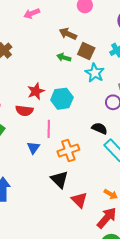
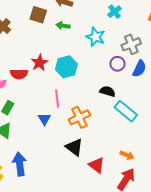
brown square: (86, 51) -> (38, 15), moved
red semicircle: (24, 111) -> (19, 74), moved

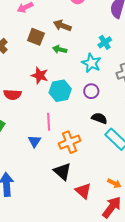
cyan cross: (115, 12) -> (105, 42), moved
red star: (39, 63) -> (40, 75), moved, turned -30
purple circle: (118, 64) -> (91, 91), moved

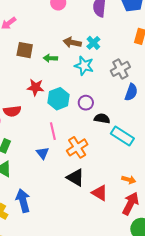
brown arrow: (62, 26) -> (72, 42), moved
purple circle: (91, 91) -> (86, 103), moved

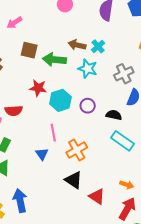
green arrow: (50, 58) -> (54, 60), size x1.6
black semicircle: (102, 118) -> (114, 115), moved

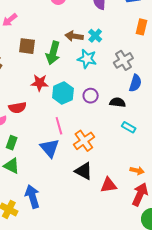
green arrow: (54, 60) -> (53, 53), turned -75
cyan rectangle: (123, 141) -> (129, 127), size x0.6
blue triangle: (42, 154) -> (50, 148), size x1.5
red triangle: (97, 196) -> (109, 185), turned -36

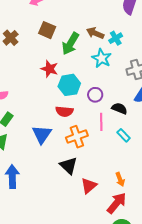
red semicircle: (17, 108) -> (64, 111), moved
pink line: (59, 126) -> (101, 122), moved
orange arrow: (137, 171) -> (120, 179), turned 40
red triangle: (109, 185) -> (89, 186), turned -48

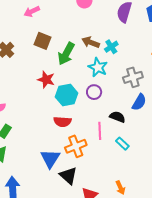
purple circle: (95, 95) -> (94, 92), moved
blue triangle: (42, 134) -> (50, 159), moved

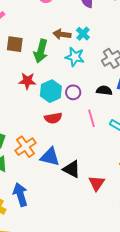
purple circle: (94, 92) -> (73, 92), moved
black semicircle: (117, 117) -> (104, 91), moved
orange cross: (76, 146) -> (26, 147), moved
blue triangle: (50, 159) -> (50, 157), turned -35

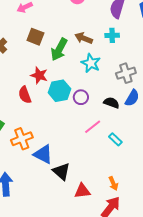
cyan cross: (83, 34) -> (112, 35), moved, turned 32
red semicircle: (53, 118) -> (25, 95), moved, turned 66
pink line: (92, 118) -> (93, 127), turned 54
red triangle: (97, 183) -> (82, 191), turned 36

